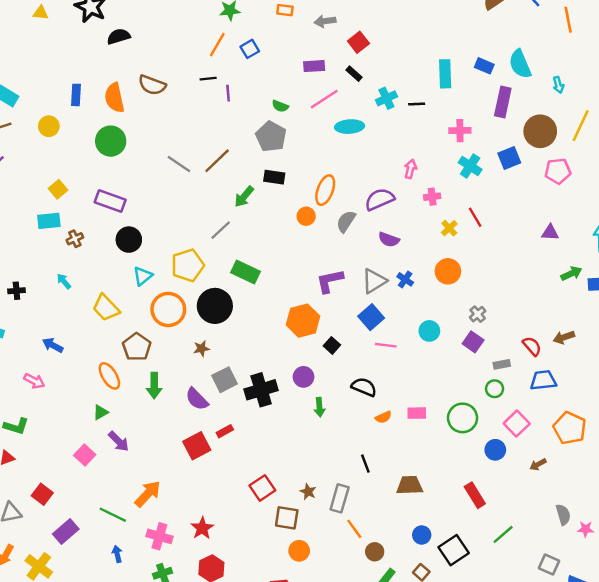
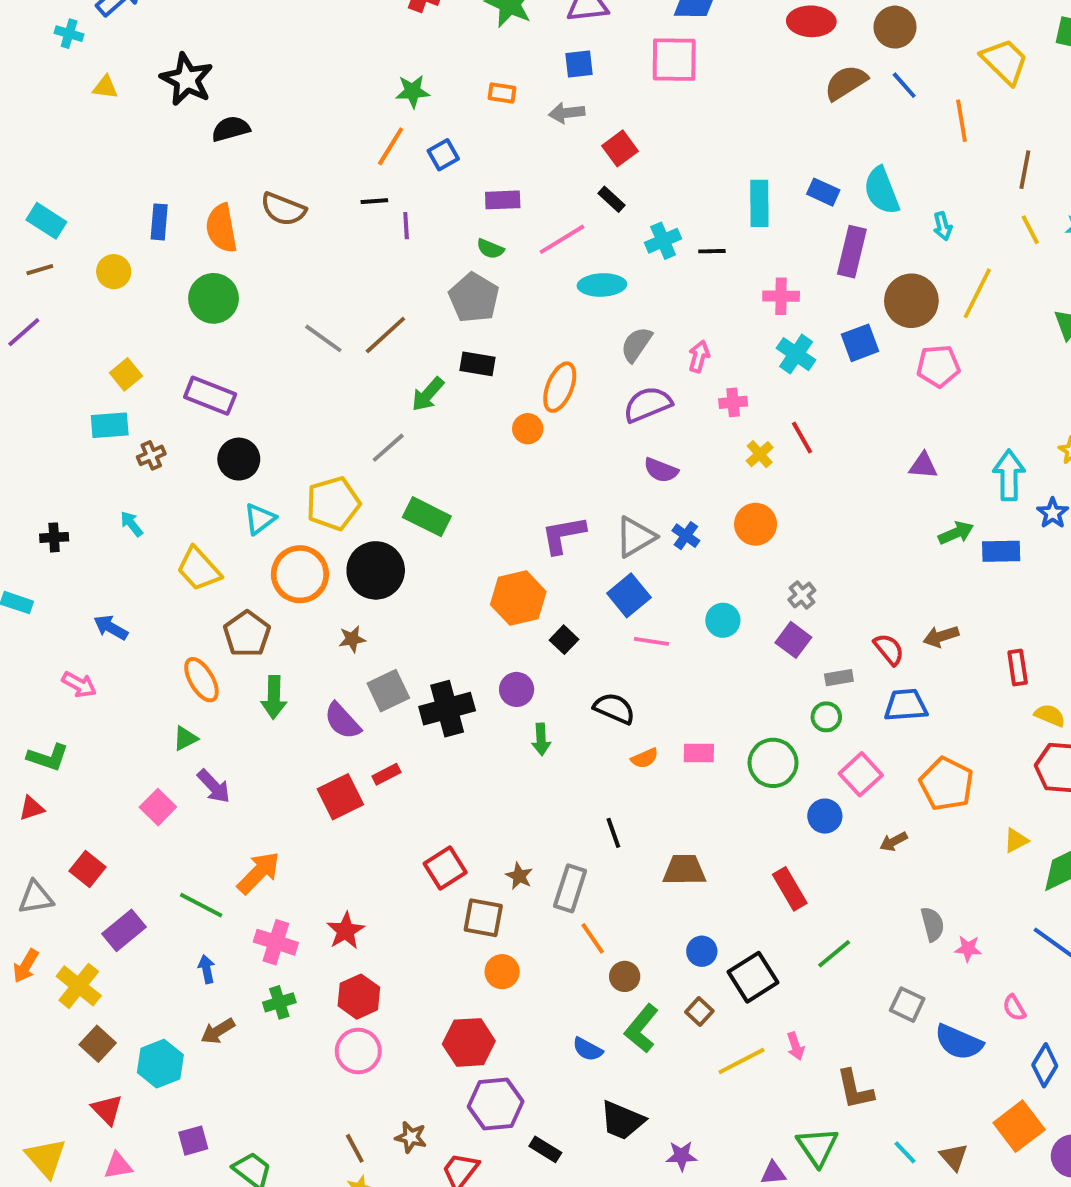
purple rectangle: (314, 66) -> (503, 200), moved
gray semicircle: (346, 221) -> (636, 344), moved

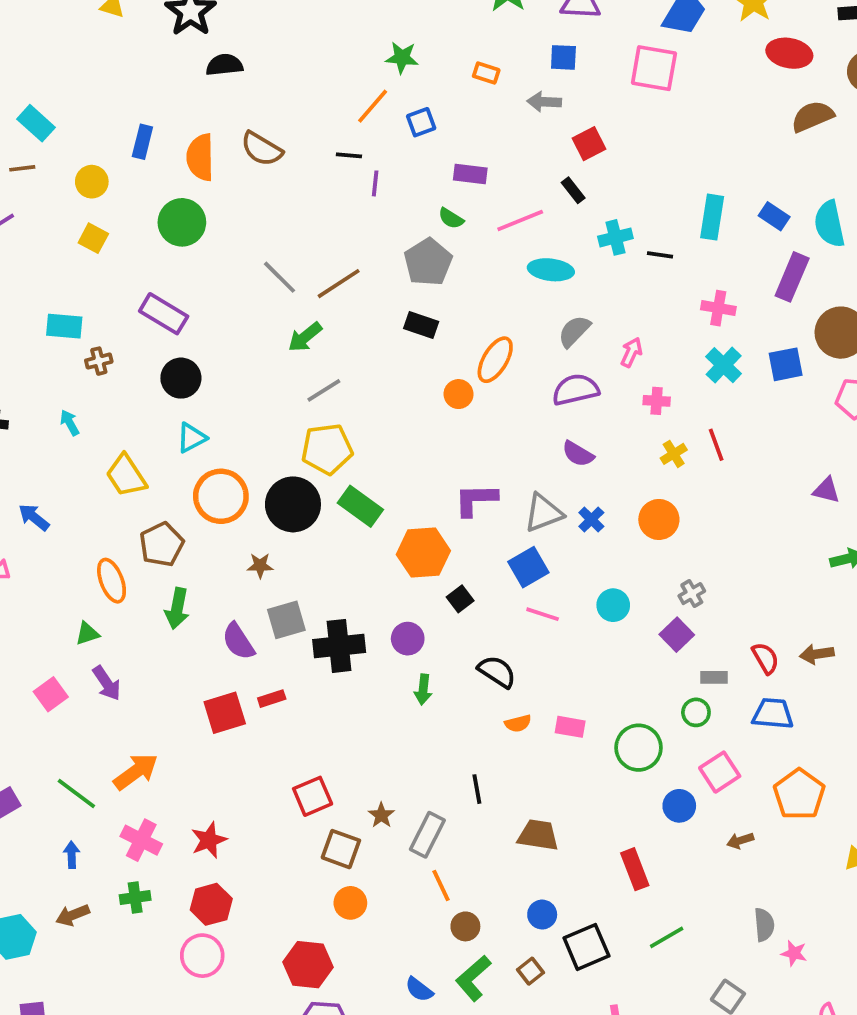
yellow square: (126, 374) -> (93, 238), moved, turned -32
green arrow: (428, 394) -> (305, 337), moved
yellow pentagon: (333, 503) -> (327, 449), moved
green rectangle: (427, 517) -> (360, 506), moved

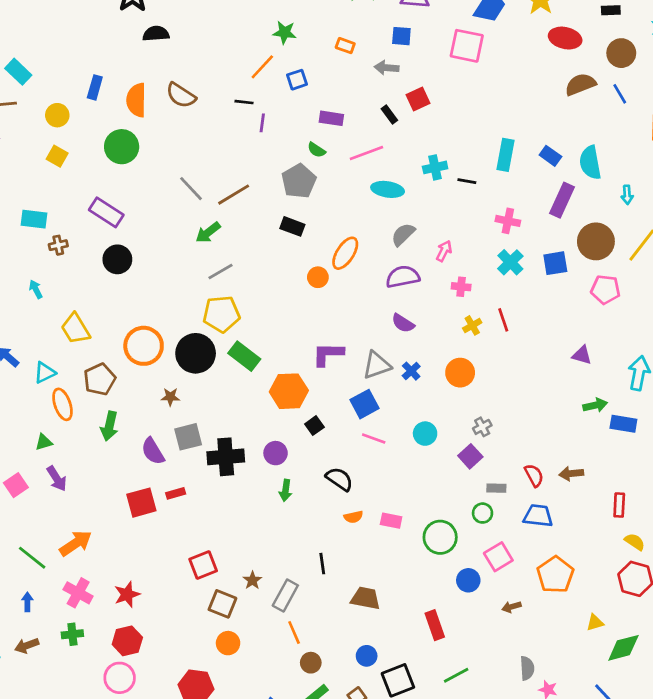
black rectangle: (573, 190) -> (389, 115), moved
cyan triangle: (191, 438) -> (45, 373), moved

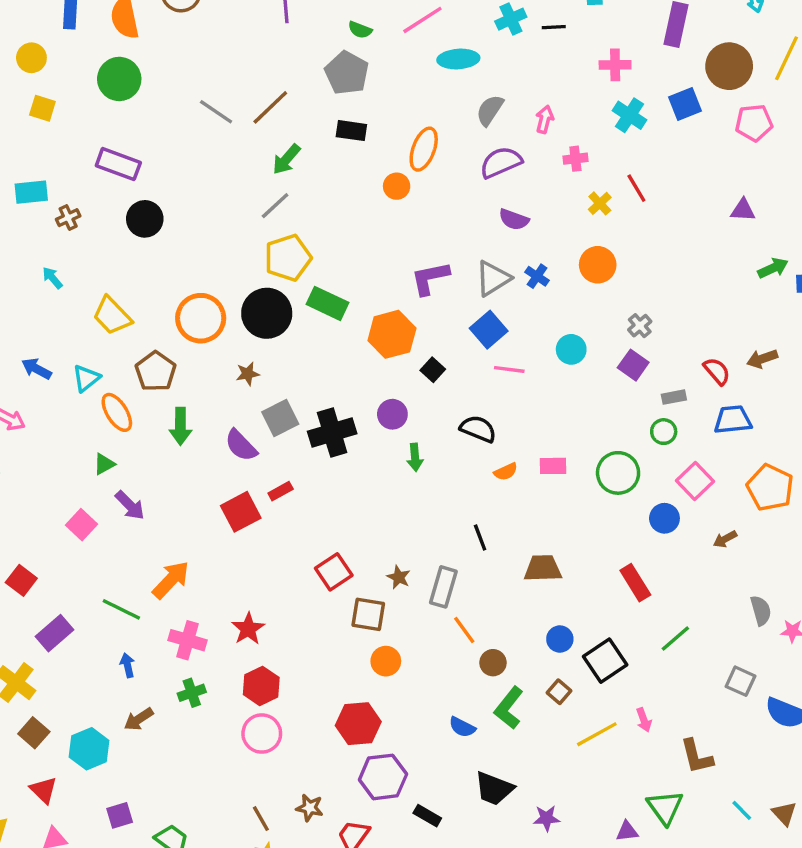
green arrow: (208, 232) -> (286, 159), moved

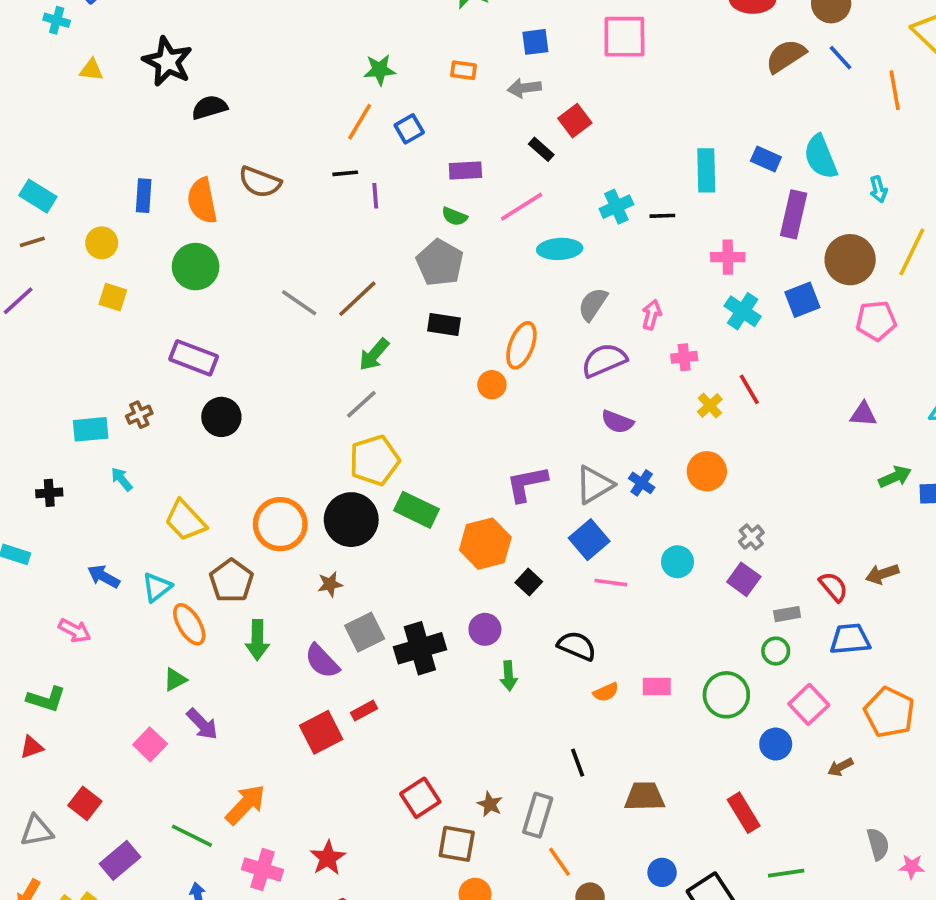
cyan rectangle: (31, 192) -> (91, 429), moved
green line: (675, 638) -> (786, 873), turned 32

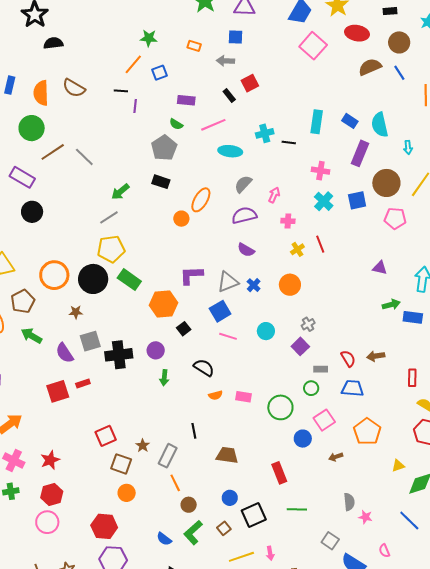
pink square: (624, 37) -> (313, 46), moved, turned 32
brown line: (357, 299) -> (53, 152), moved
green arrow: (257, 640) -> (32, 336), turned 110

